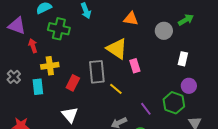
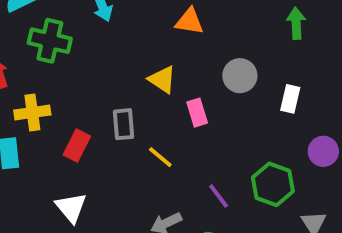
green arrow: (186, 20) -> (296, 23), turned -63
gray circle: (164, 31) -> (240, 76), moved
yellow triangle: (117, 49) -> (162, 80), size x0.7
gray rectangle: (97, 72) -> (123, 124), size x0.7
purple circle: (189, 86) -> (323, 151), moved

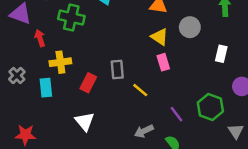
gray circle: (240, 76) -> (190, 27), moved
yellow triangle: (162, 80) -> (160, 37), moved

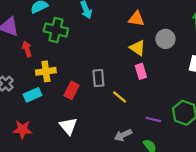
cyan rectangle: (46, 88) -> (32, 95), turned 72
purple line: (177, 114) -> (153, 119), turned -40
red star: (25, 135) -> (22, 129), moved

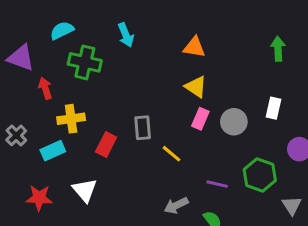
gray circle: (165, 39) -> (234, 122), moved
pink rectangle: (141, 71) -> (200, 119), turned 40
white triangle: (68, 126) -> (85, 190), moved

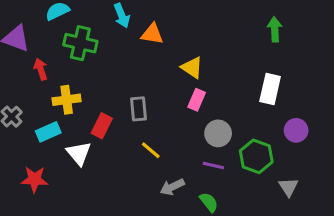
orange triangle: (194, 47) -> (152, 34), moved
white rectangle: (273, 108) -> (270, 89), size x1.4
gray circle: (234, 122) -> (218, 133), moved
yellow line: (172, 154) -> (151, 150), moved
white triangle: (85, 190) -> (79, 153), moved

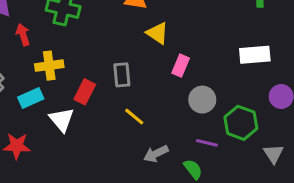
yellow triangle: (192, 68) -> (157, 33), moved
white rectangle: (270, 89) -> (255, 55), turned 72
purple line: (213, 166) -> (207, 143), moved

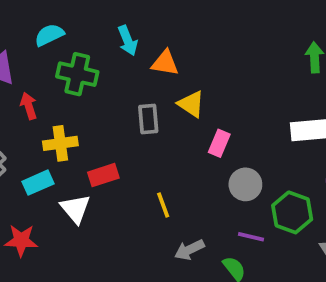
gray rectangle: (122, 75) -> (148, 119), moved
red rectangle: (85, 92) -> (103, 175), turned 45
yellow line: (134, 117) -> (163, 205), turned 30

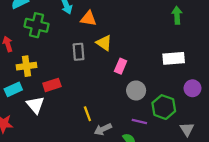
yellow line: (163, 205) -> (87, 114), moved

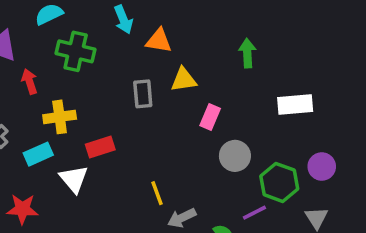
green arrow: (177, 15) -> (247, 53), moved
yellow triangle: (104, 43) -> (184, 80), turned -42
purple circle: (193, 88) -> (322, 167), moved
purple line: (139, 121) -> (254, 213), moved, turned -40

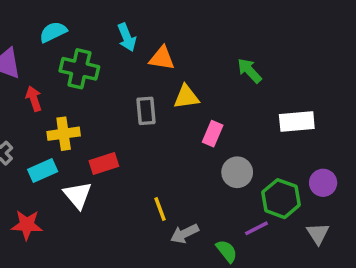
green arrow: (247, 53) -> (249, 71), turned -40

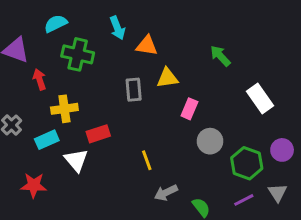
white rectangle: (297, 121) -> (260, 99), turned 60
yellow line: (160, 209) -> (147, 160), moved
purple line: (256, 228) -> (244, 200), moved

